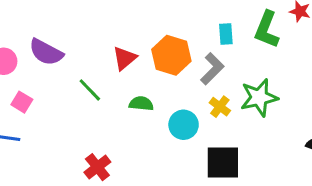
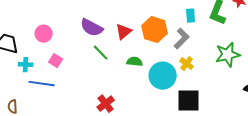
purple semicircle: (46, 52) -> (92, 28), moved
green star: (259, 98) -> (228, 55), moved
cyan circle: (184, 125) -> (163, 76), size x1.4

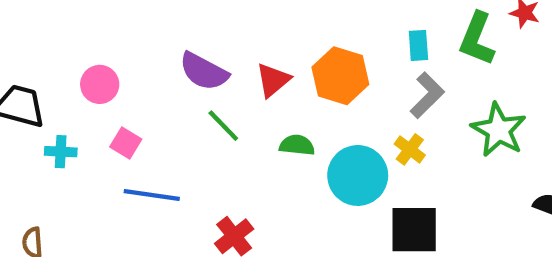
gray L-shape: (182, 39) -> (427, 95), moved
green star: (228, 55) -> (499, 130), turned -30
blue line: (42, 84) -> (152, 195), moved

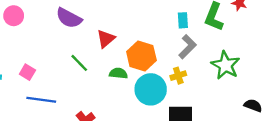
purple semicircle: (204, 71) -> (69, 18), moved
orange hexagon: (340, 76) -> (141, 56), moved
pink circle: (100, 84) -> (14, 16), moved
yellow cross: (410, 149) -> (178, 76), turned 35

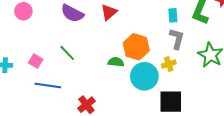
red triangle: (106, 39) -> (109, 12), moved
gray L-shape: (187, 47) -> (177, 39), turned -30
green line: (79, 63) -> (67, 53), moved

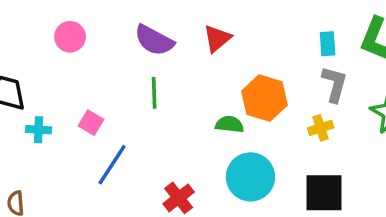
green line: (67, 53) -> (154, 93), moved, turned 42
cyan circle: (144, 76) -> (250, 177), moved
blue line: (48, 85) -> (112, 165), turned -65

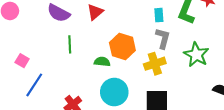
green line: (154, 93) -> (70, 44), moved
yellow cross: (321, 128) -> (155, 64), size x1.5

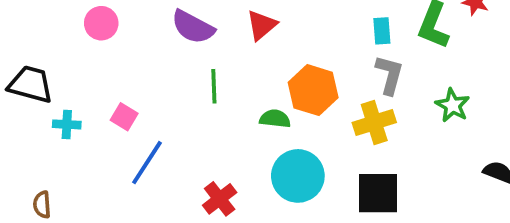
green star: (196, 55) -> (453, 105), size x0.7

